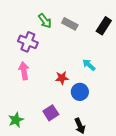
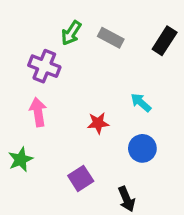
green arrow: (45, 21) -> (71, 33), turned 70
blue circle: (80, 92) -> (142, 148), moved
green star: (16, 120) -> (21, 159), moved

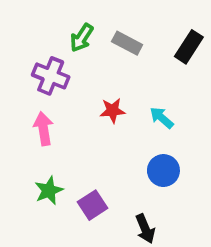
red star: (98, 123) -> (113, 110), moved
green star: (21, 159) -> (49, 191), moved

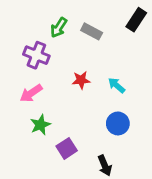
black rectangle: (189, 47) -> (136, 20), moved
pink arrow: (43, 129) -> (31, 93), turned -115
green star: (49, 191) -> (40, 125), moved

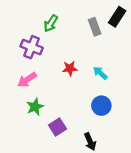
gray rectangle: (92, 31) -> (95, 27), moved, turned 42

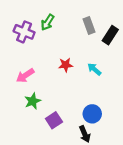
black rectangle: (117, 17) -> (110, 35), moved
purple cross: (32, 47) -> (24, 32), moved
blue circle: (101, 106) -> (92, 114), moved

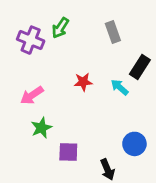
black rectangle: (110, 35) -> (140, 67), moved
blue circle: (92, 114) -> (134, 144), moved
purple square: (54, 120) -> (68, 152), turned 35

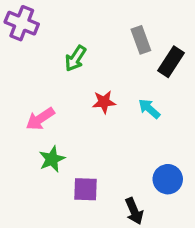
green arrow: (60, 28) -> (75, 58), moved
purple cross: (31, 40) -> (22, 23), moved
black rectangle: (140, 67) -> (171, 62), moved

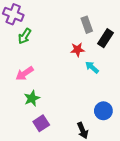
green arrow: (75, 58) -> (25, 36), moved
red star: (104, 102) -> (77, 50), moved
purple square: (86, 189) -> (41, 123), moved, turned -35

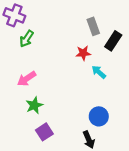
blue circle: (103, 111) -> (99, 116), moved

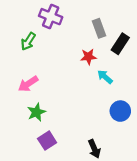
purple cross: (14, 15) -> (51, 17), moved
blue circle: (99, 116) -> (120, 111), moved

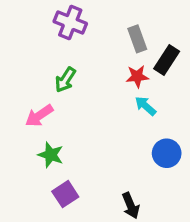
green arrow: (28, 41) -> (65, 80), moved
red star: (88, 57) -> (137, 76), moved
green star: (36, 112) -> (51, 155), turned -30

